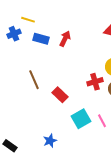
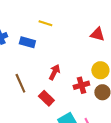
yellow line: (28, 20) -> (45, 23), moved
red arrow: (65, 39) -> (54, 72), moved

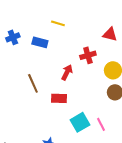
red cross: (81, 85) -> (88, 55), moved
red rectangle: (46, 98) -> (59, 98), turned -42

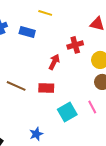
brown line: (33, 83) -> (16, 86), moved, turned -42
pink line: (101, 124) -> (92, 107), moved

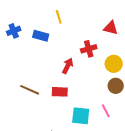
yellow line: (45, 13) -> (59, 17), turned 56
cyan square: (67, 112) -> (81, 116), turned 36

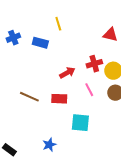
red cross: (89, 49) -> (94, 64), moved
red arrow: (68, 66) -> (67, 73), turned 35
pink line: (106, 111) -> (89, 90), moved

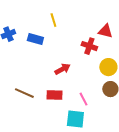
red cross: (94, 64) -> (89, 46), moved, turned 35
pink line: (89, 90) -> (83, 99), moved

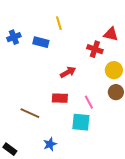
brown line: (24, 93) -> (30, 113), moved

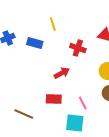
red cross: (95, 49) -> (78, 48), moved

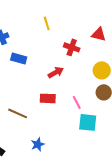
blue rectangle: (35, 43) -> (19, 58), moved
cyan square: (75, 123) -> (88, 122), moved

